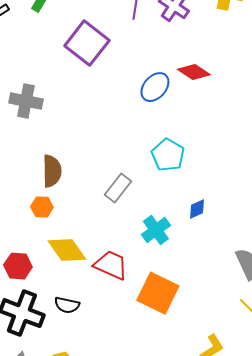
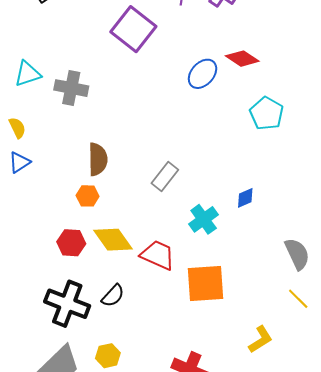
cyan pentagon: (168, 155) -> (267, 114), moved
red hexagon: (18, 266) -> (71, 243), moved
orange square: (158, 293) -> (206, 283), turned -30
black semicircle: (67, 305) -> (113, 296), turned -60

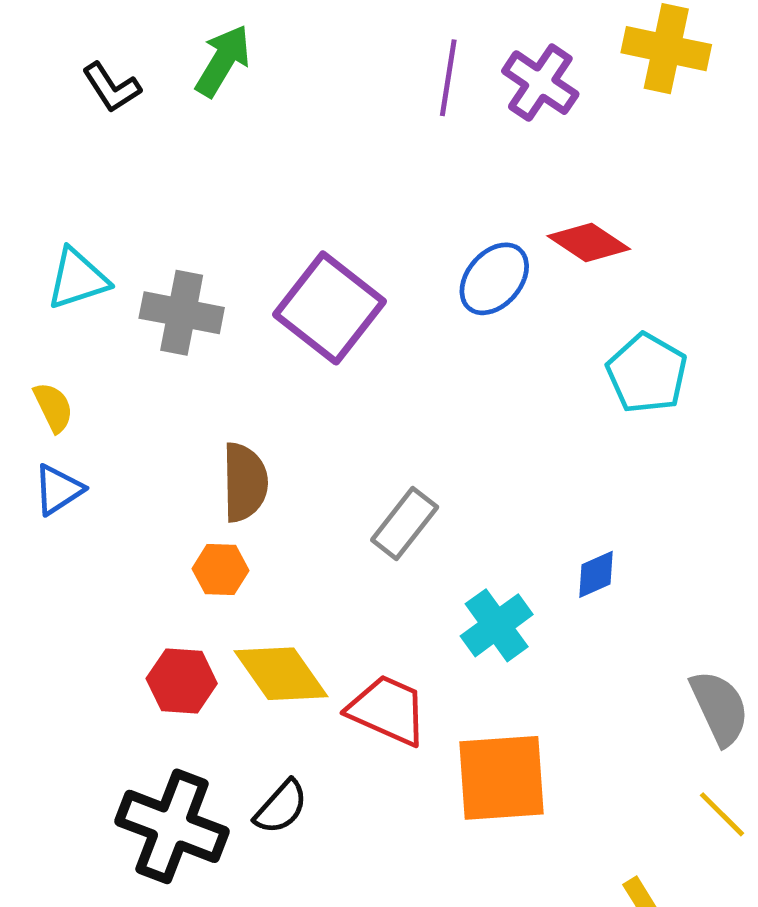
purple square: (133, 29) -> (330, 308), moved

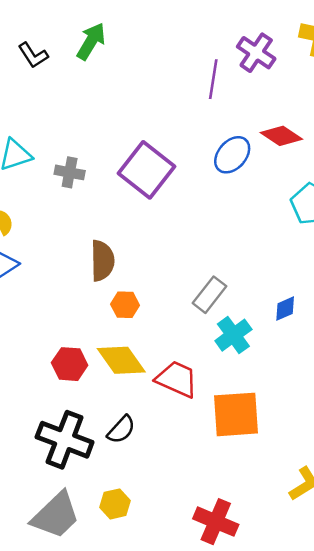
purple line: (448, 78) -> (213, 79), moved
gray cross: (182, 313) -> (70, 172), size x0.7
gray rectangle: (405, 524) -> (210, 295), moved
orange hexagon: (220, 570) -> (125, 305), moved

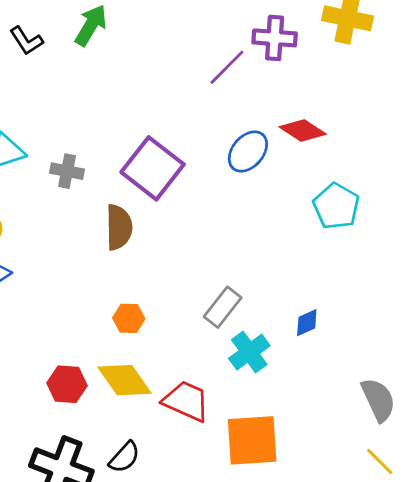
purple cross: (256, 53) -> (275, 38), turned -30
purple line: (213, 79) -> (227, 67), turned 36
brown semicircle: (102, 261) -> (119, 227), moved

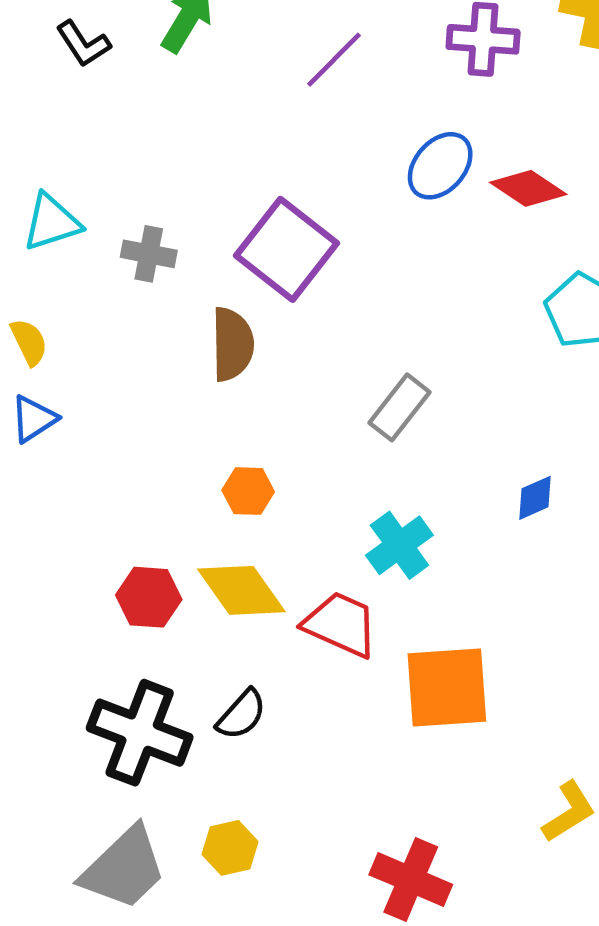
purple line: (227, 67) -> (334, 60), moved
blue ellipse: (248, 151) -> (440, 166), moved
gray rectangle: (223, 307) -> (399, 407), moved
cyan cross: (249, 352) -> (399, 545), moved

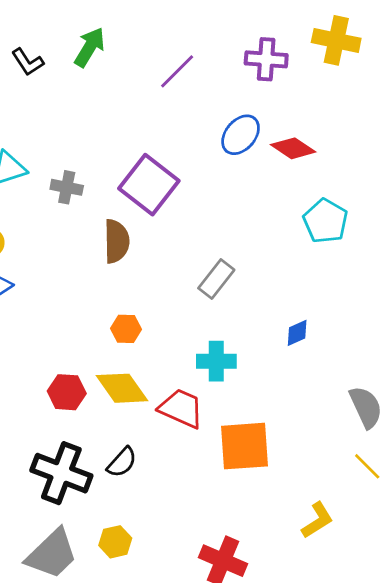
cyan cross: (399, 545) -> (216, 361), turned 36

